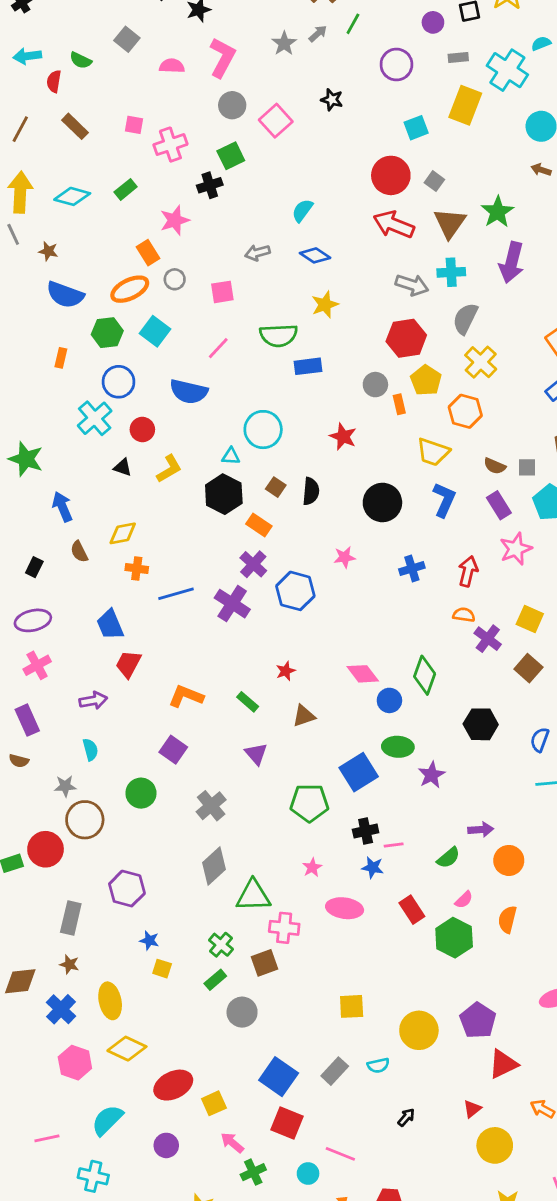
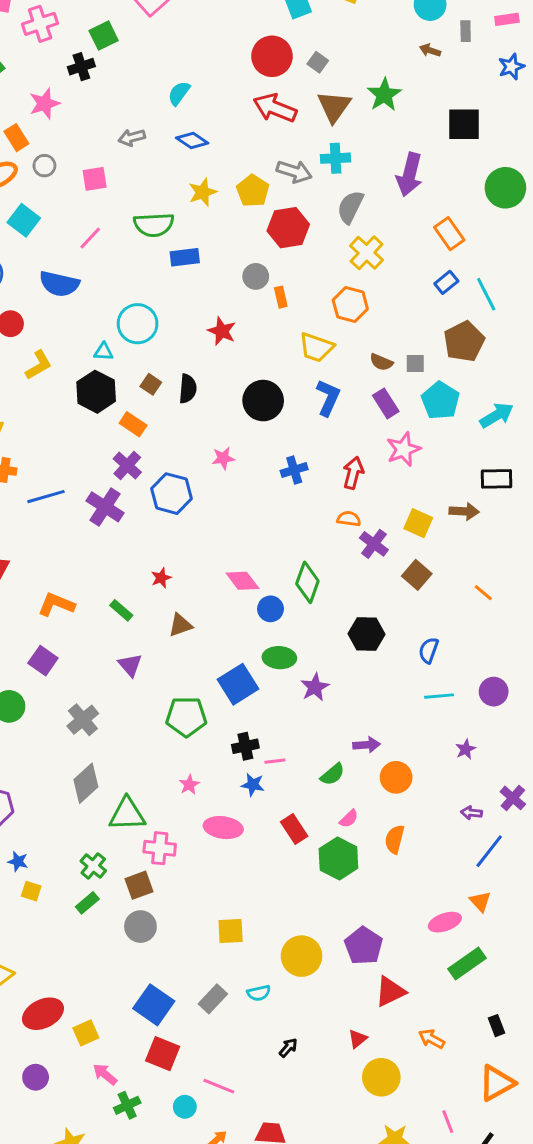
purple arrow: (512, 262) -> (409, 174), moved
yellow pentagon: (426, 380) -> (253, 191), moved
gray circle: (242, 1012) -> (140, 927), moved

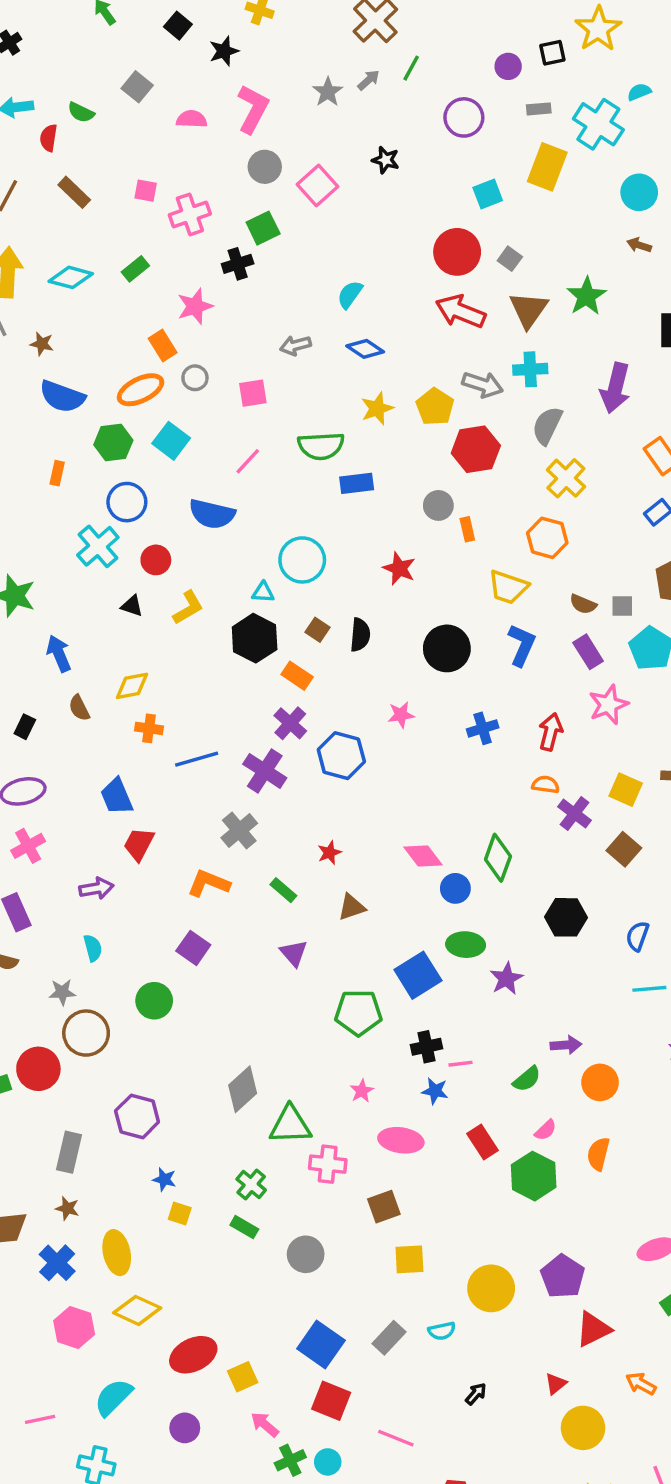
gray cross: (83, 720) -> (239, 831), moved
brown square: (139, 885) -> (384, 1207), moved
green rectangle: (87, 903) -> (244, 1227), turned 70
cyan circle: (185, 1107) -> (328, 1462), moved

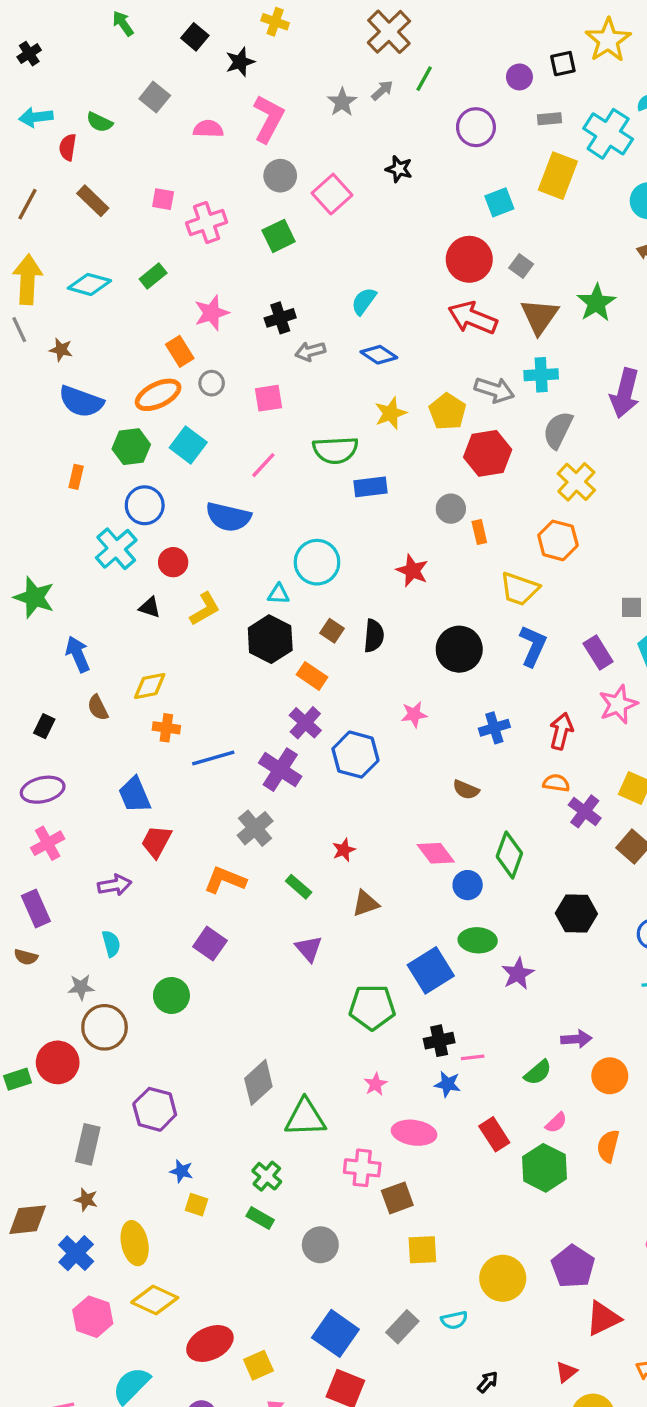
black cross: (238, 264) -> (280, 318), moved
brown semicircle: (583, 604) -> (466, 790), moved
pink cross: (328, 1164) -> (362, 1168), moved

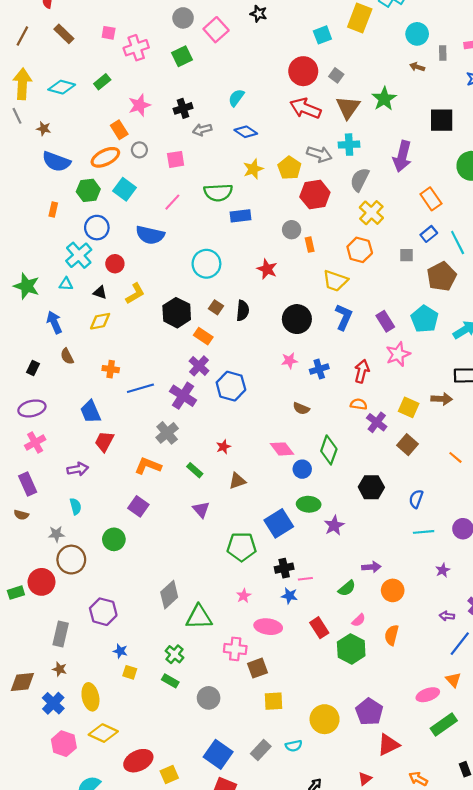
cyan triangle: (279, 594) -> (66, 284), moved
gray square: (632, 607) -> (406, 255), moved
yellow diamond: (150, 686) -> (100, 321), moved
pink star: (414, 714) -> (289, 361), moved

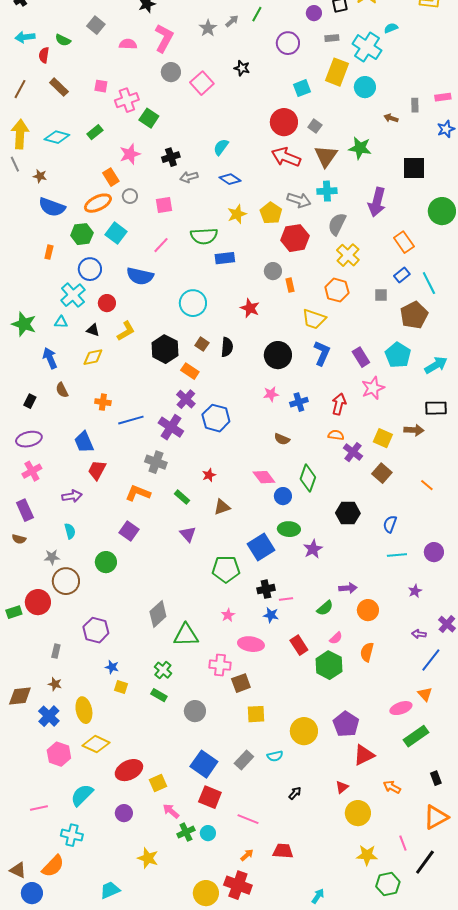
cyan circle: (417, 34) -> (365, 87), moved
green square: (182, 56) -> (149, 118), moved, turned -30
green star: (384, 99) -> (360, 148), turned -30
gray cross: (167, 433) -> (156, 462), turned -30
gray rectangle: (61, 634) -> (56, 651), size x0.6

